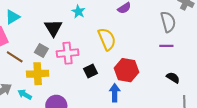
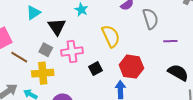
cyan triangle: (13, 17) -> (34, 13), moved
gray semicircle: (168, 22) -> (150, 19), moved
black semicircle: (173, 78) -> (178, 73), size x1.5

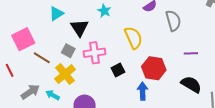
purple line: (170, 41) -> (191, 53), moved
yellow cross: (43, 73) -> (65, 74), turned -35
black semicircle: (178, 73) -> (191, 84), moved

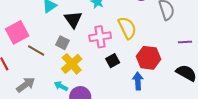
pink cross: (94, 53) -> (100, 37), moved
yellow cross: (65, 74) -> (72, 64), moved
cyan arrow: (53, 95) -> (61, 86), moved

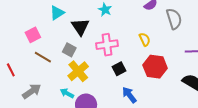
yellow semicircle: (127, 28) -> (145, 39), moved, size x0.6
pink square: (17, 32) -> (33, 35), moved, size x0.7
blue arrow: (138, 81) -> (129, 95), moved, turned -36

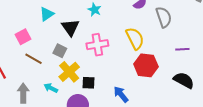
yellow semicircle: (145, 39) -> (135, 38), size x1.6
black square: (119, 69) -> (88, 83), moved, turned 32
gray arrow: (32, 91) -> (23, 93), turned -54
cyan arrow: (67, 93) -> (51, 88), moved

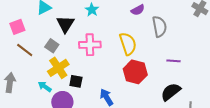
black semicircle: (184, 80) -> (171, 92), turned -75
cyan arrow: (51, 88) -> (45, 87), moved

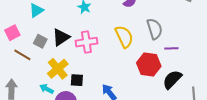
black triangle: (65, 24) -> (61, 37), moved, turned 30
gray semicircle: (159, 27) -> (155, 29), moved
gray square: (52, 46) -> (40, 41), moved
red hexagon: (135, 72) -> (149, 64), moved

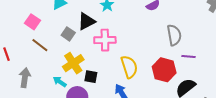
pink square: (12, 33) -> (32, 22), turned -35
black triangle: (61, 37) -> (87, 21), moved
yellow semicircle: (124, 37) -> (129, 67), moved
gray square: (40, 41) -> (68, 34), moved

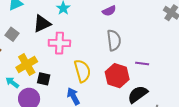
gray square: (68, 34) -> (12, 34), moved
gray semicircle: (174, 35) -> (114, 40), moved

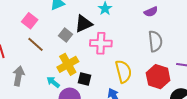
gray square: (12, 34) -> (65, 35), moved

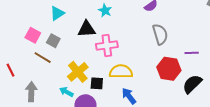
black triangle: (84, 24) -> (87, 29), turned 30
gray square: (65, 35) -> (53, 41), moved
yellow semicircle: (123, 71) -> (121, 71), moved, turned -65

